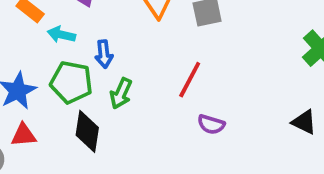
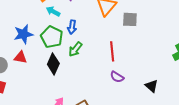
red line: (190, 80) -> (112, 51), turned -48
black triangle: (304, 122) -> (152, 86), moved

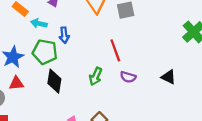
green arrow: (75, 49) -> (96, 76), moved

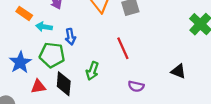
green arrow: (96, 76) -> (92, 71), moved
purple semicircle: (128, 77) -> (136, 86), moved
red triangle: (16, 83) -> (38, 87), moved

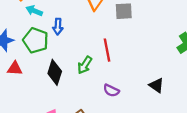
green arrow: (92, 71) -> (85, 65), moved
black diamond: (64, 84) -> (55, 72), moved

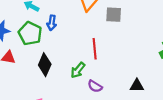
green arrow: (85, 65) -> (78, 70), moved
black triangle: (156, 85) -> (137, 86), turned -40

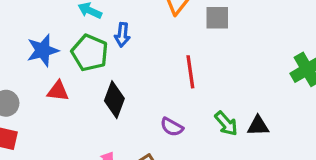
green arrow: (78, 70) -> (226, 124), moved, turned -77
purple semicircle: (95, 86) -> (172, 127), moved

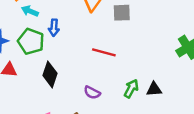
red line: (190, 72) -> (104, 52), turned -65
green arrow: (226, 124) -> (131, 89), turned -108

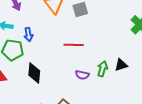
purple semicircle: (92, 93) -> (82, 75), moved

